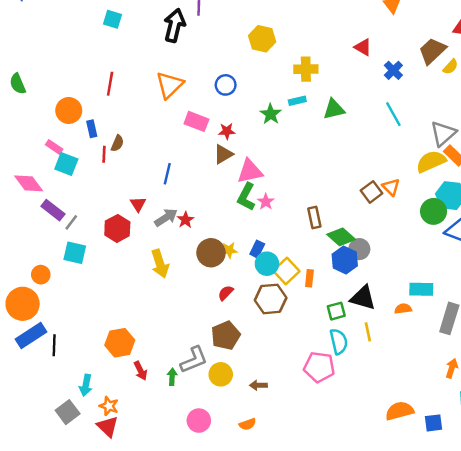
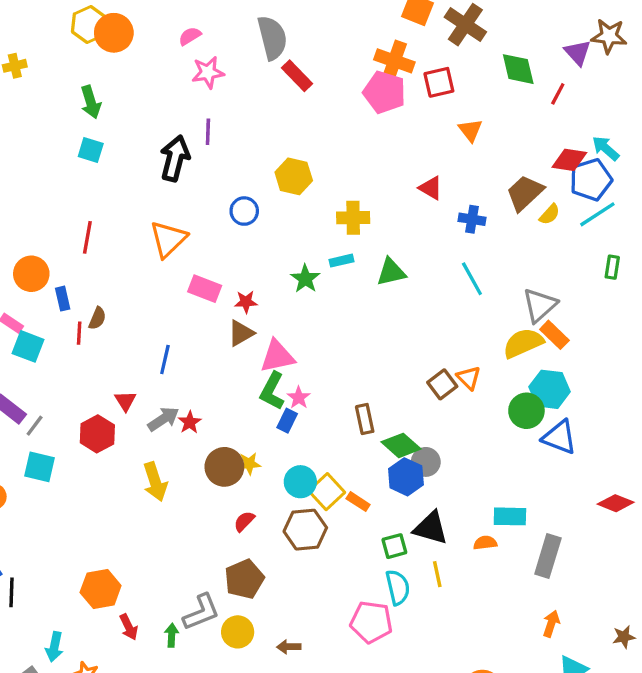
blue cross: (393, 70) -> (472, 219), turned -36
blue circle: (226, 85) -> (244, 211), moved
blue rectangle: (257, 249) -> (287, 421), moved
orange rectangle: (309, 278) -> (358, 502), turned -63

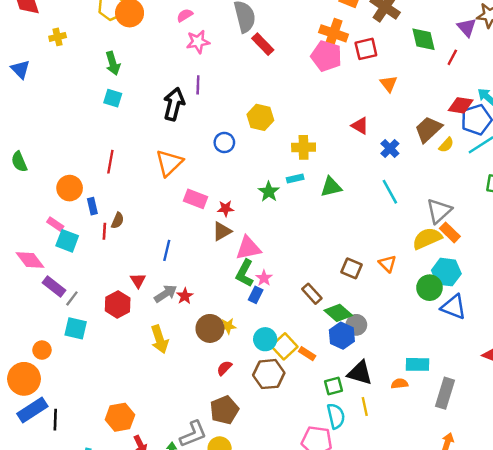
blue cross: (472, 219) -> (390, 148), turned 36
brown square: (442, 384) -> (352, 268), moved, turned -30
brown rectangle: (365, 419) -> (312, 294), turned -30

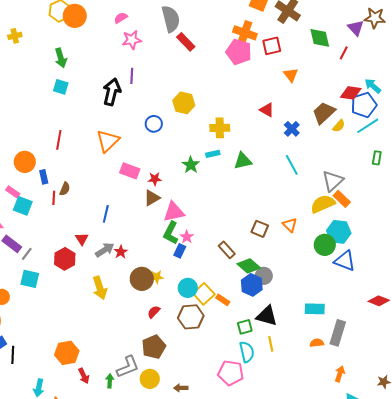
orange semicircle: (399, 384) -> (317, 343), moved

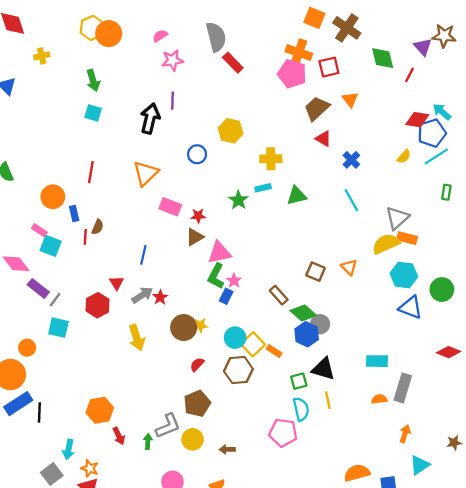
brown trapezoid: (324, 113) -> (317, 108), moved
orange rectangle: (342, 199) -> (407, 238), turned -30
green circle: (325, 245) -> (442, 290), moved

